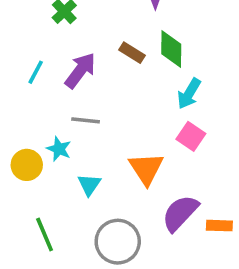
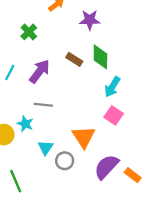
orange rectangle: (219, 226) -> (133, 175), turned 35
gray circle: (118, 242) -> (65, 161), moved, size x0.6

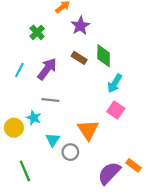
purple star: (90, 20) -> (80, 26), moved, turned -30
purple semicircle: (106, 167) -> (109, 173), moved

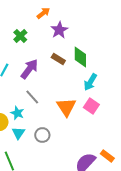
gray line: (50, 100) -> (32, 97), turned 42
orange triangle: (88, 130) -> (66, 107), moved
cyan triangle: (53, 140) -> (18, 133), moved
gray circle: (70, 152) -> (42, 135), moved

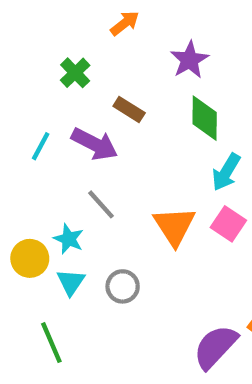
purple star: (59, 30) -> (189, 60), moved
brown rectangle: (58, 59) -> (129, 109), moved
purple arrow: (29, 69) -> (95, 144), turned 80

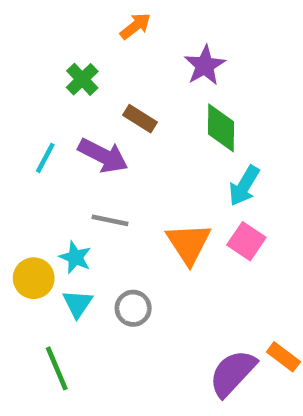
gray line: (101, 204) -> (110, 220), turned -36

